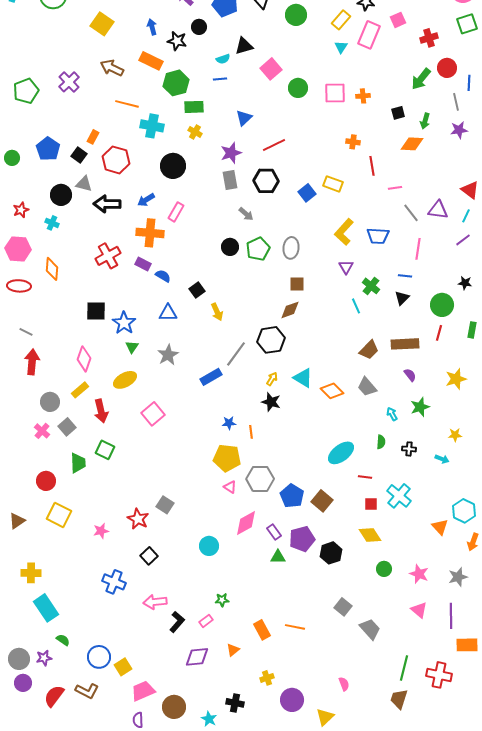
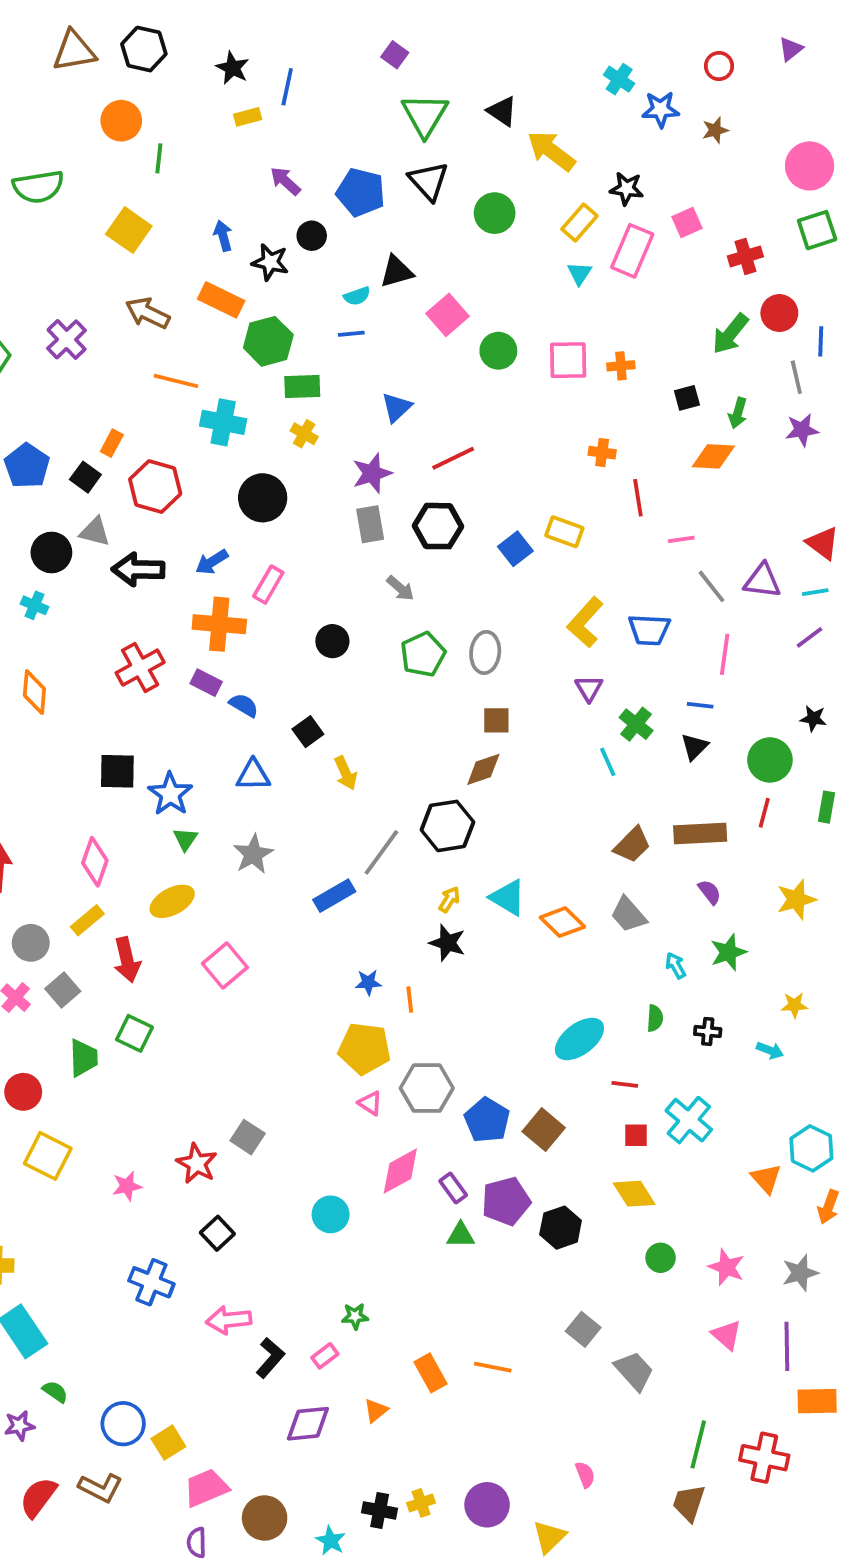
cyan line: (466, 216) -> (815, 592), turned 56
black circle: (230, 247) -> (332, 641), moved
yellow cross: (267, 678) -> (421, 1503), moved

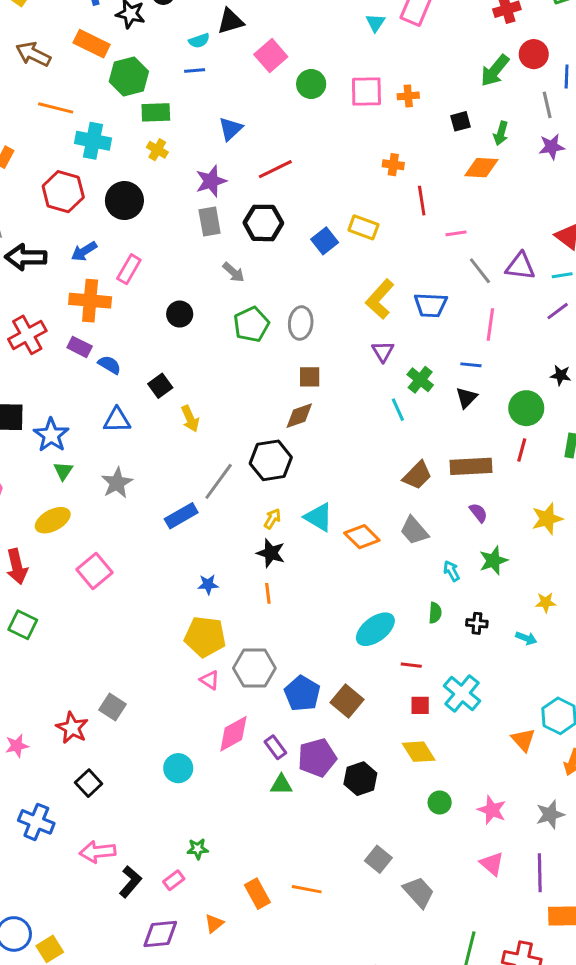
red hexagon: (155, 487) -> (63, 192), moved
orange line: (410, 999) -> (268, 593), moved

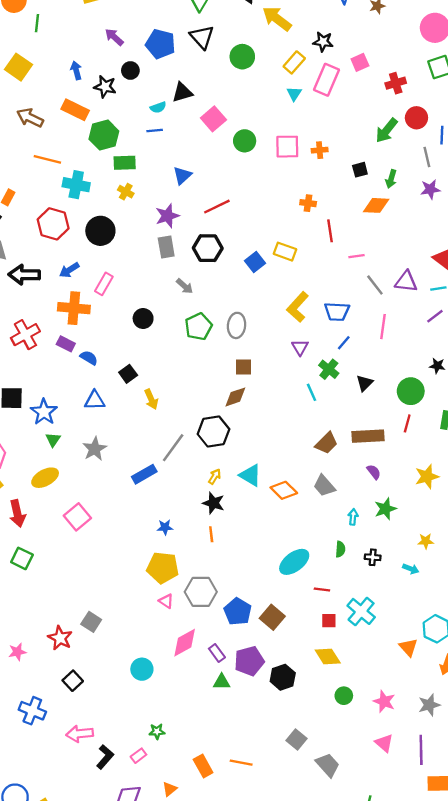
blue line: (471, 365) -> (344, 343), moved, turned -56
cyan arrow: (452, 571) -> (353, 517), turned 35

